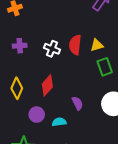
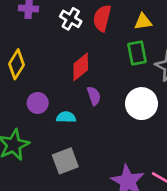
yellow triangle: (97, 45) -> (143, 22), moved
red diamond: (47, 85) -> (81, 67), moved

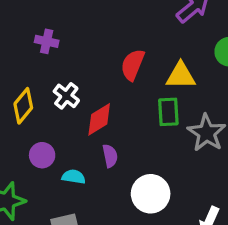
white cross: (71, 19) -> (66, 96), moved
yellow triangle: (143, 22) -> (181, 76), size x1.4
white circle: (141, 104) -> (151, 194), moved

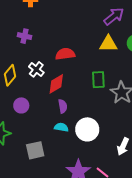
red semicircle: (133, 65) -> (65, 54), moved, turned 60
yellow triangle: (181, 76) -> (108, 44), moved
cyan semicircle: (74, 177) -> (61, 127), moved

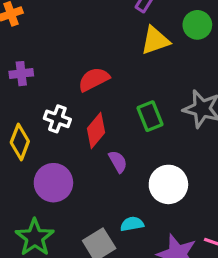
green rectangle: (98, 80) -> (150, 116), moved
purple circle: (21, 105) -> (53, 183), size x1.5
cyan semicircle: (61, 127) -> (132, 224), moved

